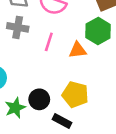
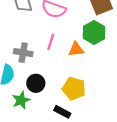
gray cross: (18, 27) -> (23, 53), moved
black circle: (39, 99) -> (36, 83), moved

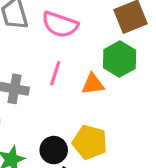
black circle: (36, 83) -> (54, 150), moved

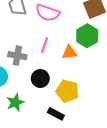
black circle: (54, 150) -> (40, 78), moved

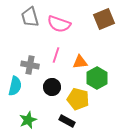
green hexagon: (87, 36) -> (97, 78), moved
green star: (15, 102) -> (28, 120), moved

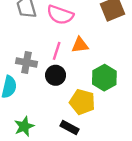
orange triangle: (80, 62) -> (80, 45), moved
black circle: (52, 87) -> (56, 75), moved

